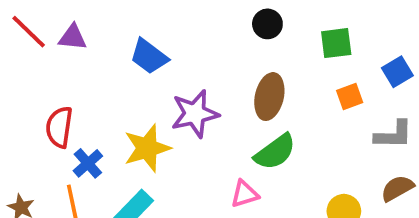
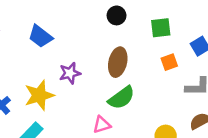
purple star: (195, 114) -> (70, 73), size x0.7

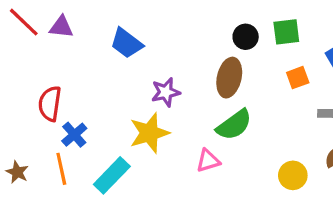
black circle: (117, 15) -> (246, 37), moved
yellow star: (39, 95) -> (149, 133), moved

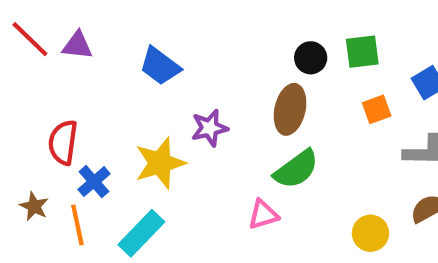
yellow star: (149, 133) -> (160, 163), moved
brown star: (17, 172) -> (34, 206), moved

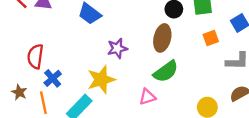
yellow star: (160, 163) -> (101, 80), moved

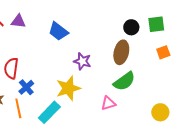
purple star: (117, 48) -> (82, 61), turned 30

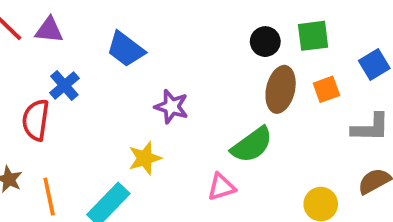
brown ellipse: (121, 52) -> (281, 89), moved
blue cross: (26, 87) -> (64, 86), moved
yellow star: (68, 88) -> (145, 158), size x0.7

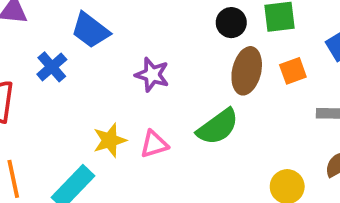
blue cross: (64, 86) -> (52, 67), moved
purple star: (172, 107) -> (152, 75), moved
pink triangle: (221, 187) -> (154, 144), moved

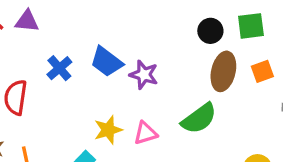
blue trapezoid: (90, 30) -> (106, 62), moved

